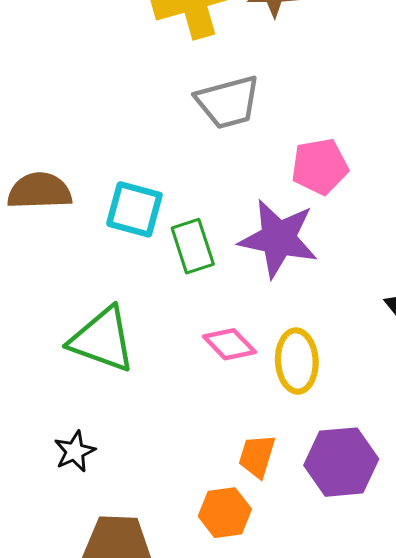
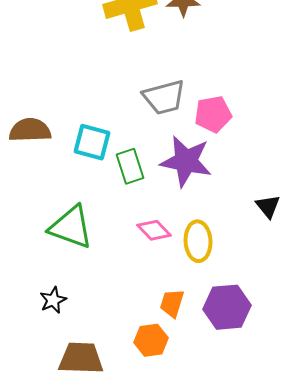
gray trapezoid: (228, 102) -> (164, 97), moved

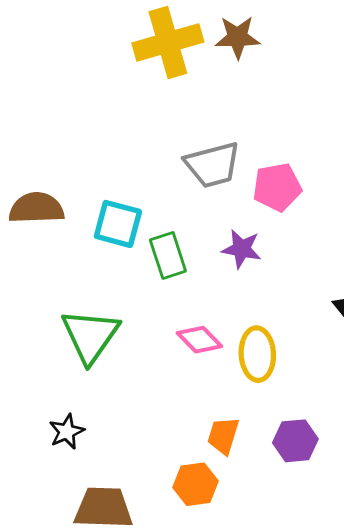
purple star: (186, 161) -> (242, 249), size x0.6
green triangle: (71, 227) -> (90, 336), turned 45
purple hexagon: (227, 307) -> (295, 441), size x0.7

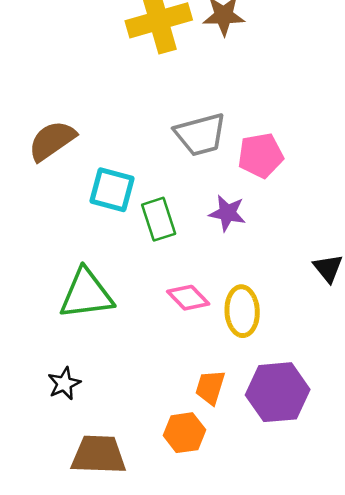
brown semicircle: (36, 208) -> (52, 141), moved, turned -33
green triangle: (90, 336) -> (86, 294), turned 48
purple hexagon: (295, 441) -> (278, 392), size x1.5

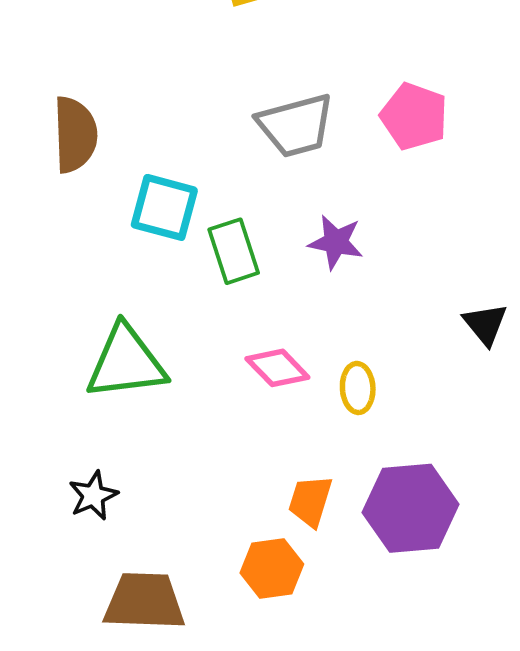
brown semicircle: (52, 141) -> (75, 135), turned 123
pink pentagon: (261, 155) -> (414, 116), moved, turned 30
yellow ellipse: (242, 311) -> (358, 388), size x0.7

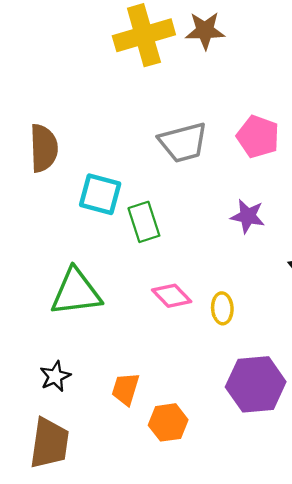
purple star: (336, 242) -> (248, 216), moved
orange trapezoid: (310, 501) -> (125, 389), moved
brown trapezoid: (144, 601) -> (49, 443), moved, turned 96

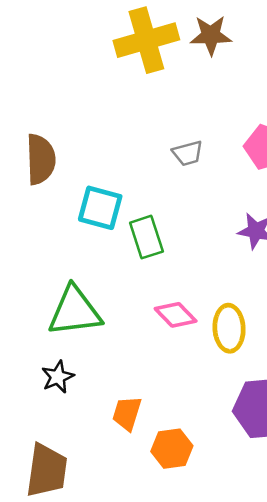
gray trapezoid: (183, 142) -> (188, 153), size x0.6
yellow ellipse: (222, 308) -> (229, 328), size x1.4
black star: (55, 376) -> (58, 377), moved

